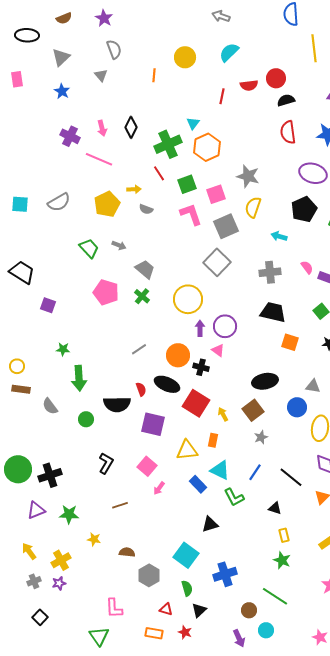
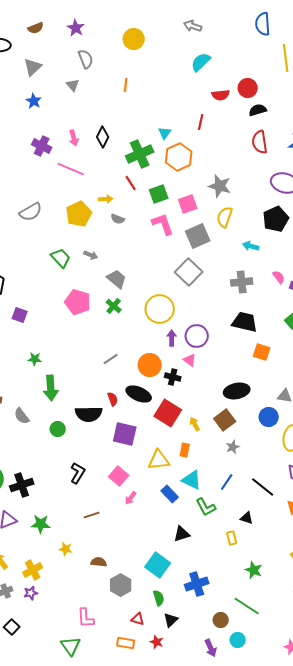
yellow circle: (185, 57) -> (134, 39), moved
red line: (222, 96) -> (201, 122), moved
yellow rectangle: (284, 535) -> (232, 538), moved

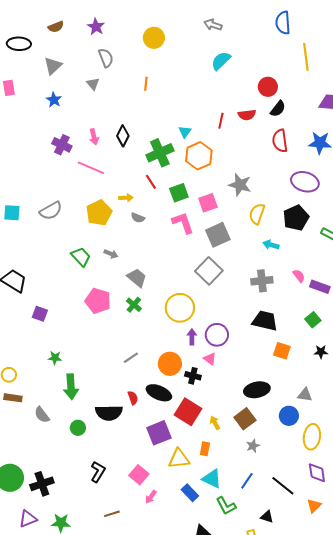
red semicircle: (221, 95) -> (247, 115), moved
black semicircle: (258, 110) -> (278, 109), turned 144
yellow semicircle: (225, 217) -> (257, 214), moved
purple square: (125, 434) -> (159, 433), moved, turned -35

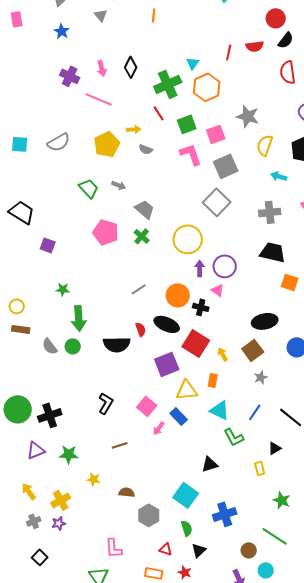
green circle: (78, 428) -> (73, 346), moved
blue rectangle: (190, 493) -> (179, 416), moved
black triangle: (267, 517) -> (275, 448), turned -48

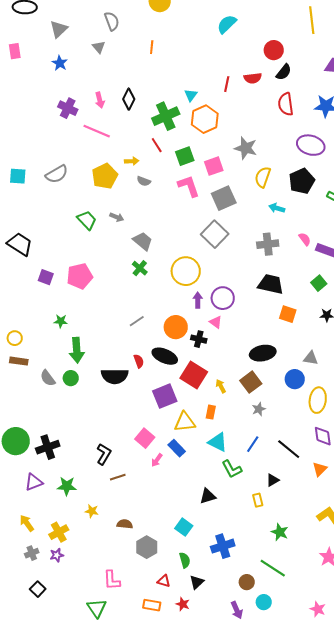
pink pentagon: (106, 232) -> (80, 276), moved, turned -30
black L-shape: (106, 403) -> (104, 454), moved
cyan square: (186, 495) -> (184, 527), size x0.7

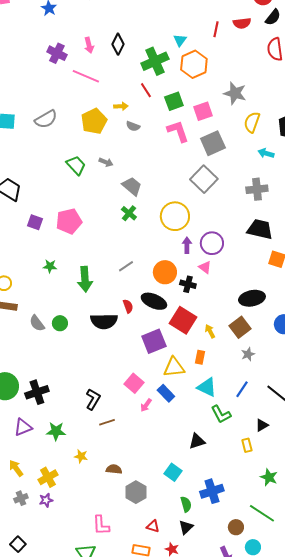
green arrow: (77, 350) -> (85, 279), moved
green semicircle: (185, 560) -> (186, 504), moved
black square: (38, 589) -> (18, 544), moved

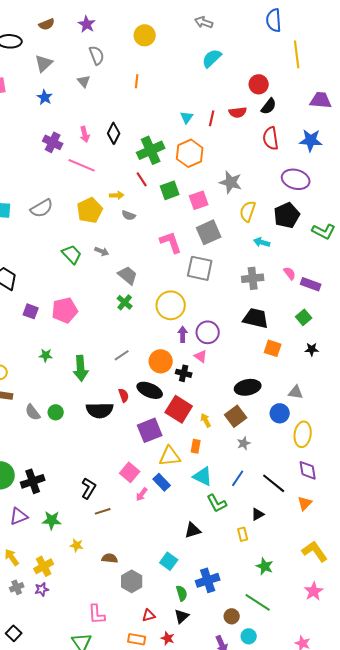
cyan triangle: (180, 40) -> (187, 117), moved
pink L-shape: (178, 131) -> (171, 242), moved
gray square: (204, 179) -> (200, 268), turned -32
red triangle: (153, 526) -> (149, 615), turned -32

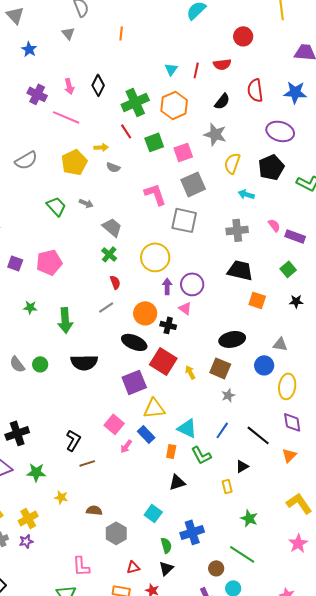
gray triangle: (44, 63) -> (15, 15), moved, turned -30
black semicircle: (269, 106) -> (222, 101), moved
red semicircle: (124, 395) -> (115, 282), moved
brown square: (236, 416) -> (220, 368), turned -30
orange rectangle: (196, 446) -> (171, 451), moved

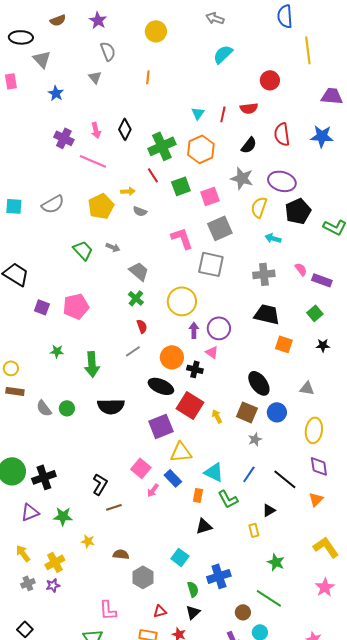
purple ellipse: (280, 131) -> (282, 181), moved
black ellipse: (232, 339) -> (259, 383), turned 65
blue circle: (264, 365) -> (277, 412), moved

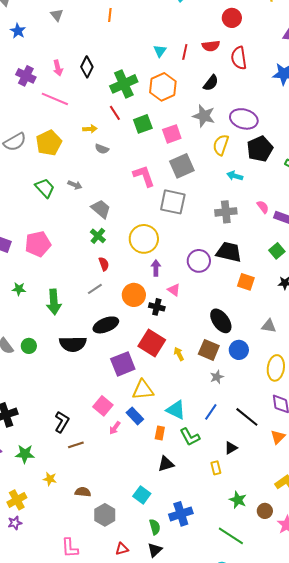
red semicircle: (282, 134) -> (239, 58), moved
yellow pentagon: (101, 206) -> (49, 143), moved
purple circle: (219, 328) -> (199, 261), moved
black ellipse: (161, 386) -> (106, 325), moved, turned -45
brown circle: (243, 612) -> (265, 511), moved

